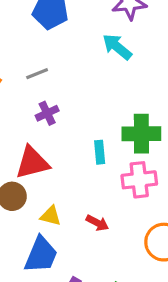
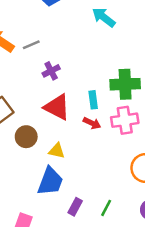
gray line: (37, 74) -> (31, 45), moved
red triangle: (32, 163) -> (57, 107), moved, turned 44
red arrow: (97, 223) -> (92, 123), moved

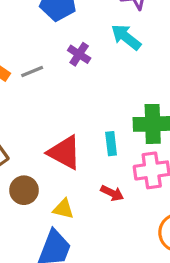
purple cross: (51, 71) -> (79, 54), moved, turned -30
red arrow: (92, 123) -> (112, 193), moved

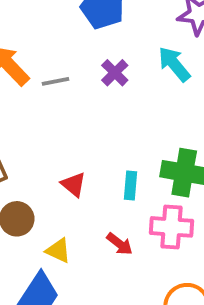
red triangle: (64, 152) -> (74, 184), size x0.6

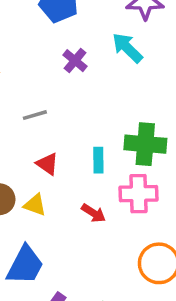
gray line: (55, 81) -> (35, 115), moved
yellow triangle: (58, 250) -> (35, 205), moved

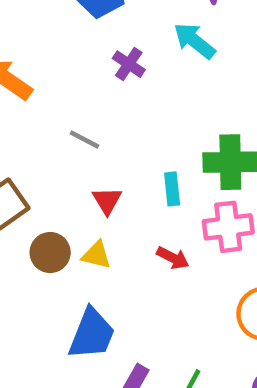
gray line: (35, 115) -> (84, 139), turned 50
red triangle: (47, 164) -> (107, 201), turned 30

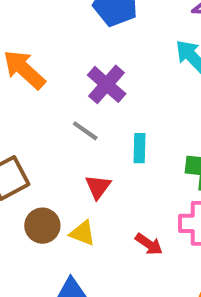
purple cross: (129, 64) -> (107, 84), moved, size x1.4
cyan rectangle: (172, 189) -> (140, 148), moved

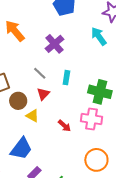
gray line: (85, 131) -> (40, 73), moved
brown circle: (42, 226) -> (18, 101), moved

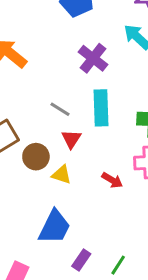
purple cross: (55, 44) -> (93, 58), moved
cyan rectangle: (66, 78) -> (101, 108), size x1.6

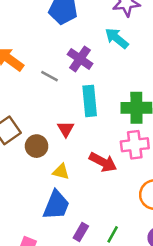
gray line: (60, 109) -> (50, 76), moved
yellow triangle: (62, 175) -> (61, 172), moved
red arrow: (112, 180) -> (103, 162), size x1.5

